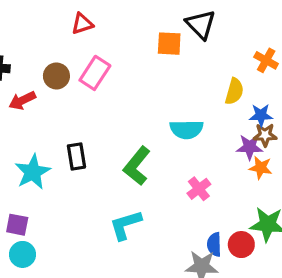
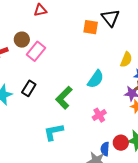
pink rectangle: (95, 73) -> (36, 51), moved
cyan semicircle: (187, 129) -> (96, 79), turned -60
black rectangle: (76, 156) -> (29, 88), turned 35
red circle: (241, 245) -> (121, 143), moved

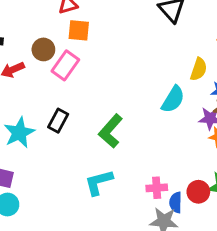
orange square: (91, 27) -> (79, 30), moved
cyan semicircle: (96, 79) -> (173, 99), moved
pink cross: (99, 115) -> (157, 188), moved, turned 32

